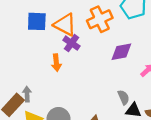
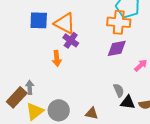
orange cross: (100, 19) -> (119, 22), moved, turned 30

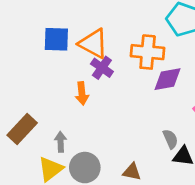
orange cross: (119, 22) -> (148, 52), moved
gray arrow: (30, 87) -> (61, 142), moved
brown rectangle: (17, 97) -> (22, 129), moved

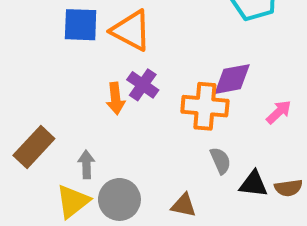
orange cross: (148, 52) -> (205, 106), moved
purple cross: (102, 68) -> (143, 85), moved
gray semicircle: (170, 139) -> (220, 161), moved

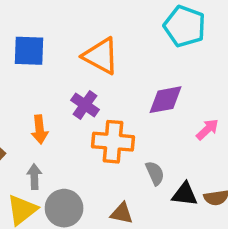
orange triangle: (131, 30) -> (101, 56), moved
orange arrow: (116, 98) -> (40, 129), moved
orange cross: (205, 106) -> (113, 142), moved

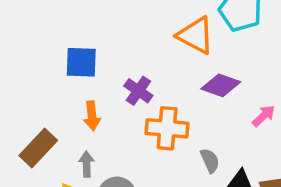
blue square: (29, 51) -> (81, 62), moved
orange triangle: (101, 56) -> (196, 35), moved
purple diamond: (165, 100) -> (221, 85), turned 30

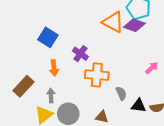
blue square: (81, 62) -> (48, 37), turned 30
purple diamond: (221, 85) -> (134, 25), moved

